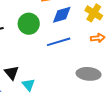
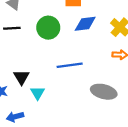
blue line: (59, 42) -> (70, 65), moved

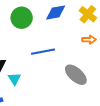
gray ellipse: (104, 92) -> (76, 75), turned 30

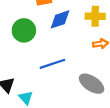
yellow cross: (88, 14) -> (95, 16), turned -30

